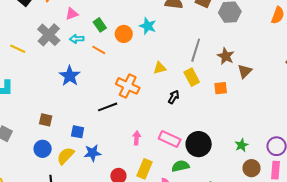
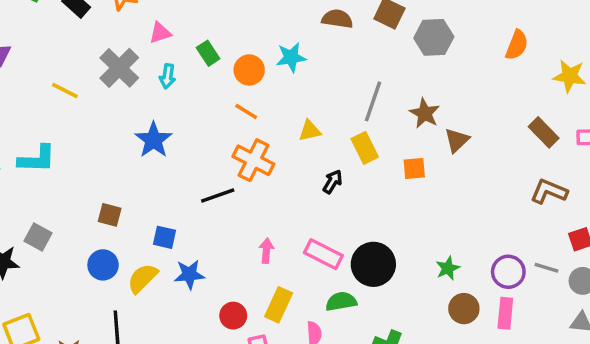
cyan star: (148, 26) -> (291, 57), turned -30
cyan arrow: (77, 39) -> (168, 76), turned -80
orange line: (99, 50) -> (246, 111), moved

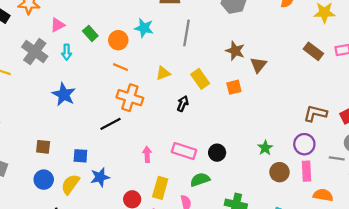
cyan star: (291, 57) -> (144, 28), turned 30
gray line: (373, 101) -> (187, 33), moved
brown L-shape: (549, 192) -> (315, 113), moved
black circle: (373, 264) -> (217, 153), size x0.6
gray line: (547, 268) -> (337, 158), moved

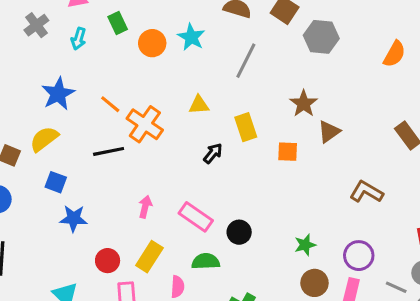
gray cross: (35, 52) -> (36, 25), size x0.7
orange line: (120, 67) -> (110, 104), moved
brown L-shape: (315, 113) -> (366, 192), moved
yellow semicircle: (70, 184) -> (44, 139), moved

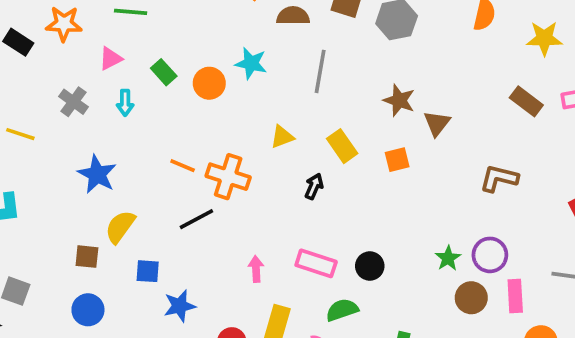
blue star: (58, 94) -> (97, 174), moved
purple circle: (359, 256) -> (490, 255), moved

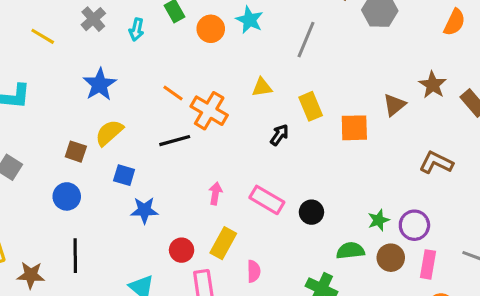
brown star: (399, 100) -> (433, 85), moved
orange square: (397, 160) -> (354, 128), size x1.4
green semicircle: (342, 310) -> (350, 251), moved

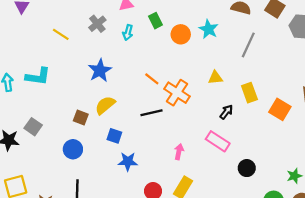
orange square: (354, 128) -> (280, 109), turned 30
pink rectangle: (267, 200) -> (218, 141), moved

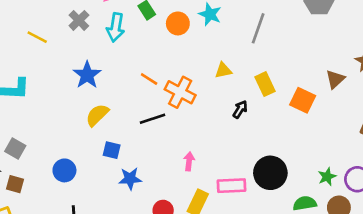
cyan arrow: (128, 33) -> (116, 27), size x1.5
brown square: (81, 118) -> (15, 184), moved
pink rectangle: (218, 141) -> (232, 186), moved, turned -30
black circle: (247, 168) -> (270, 173), size x1.6

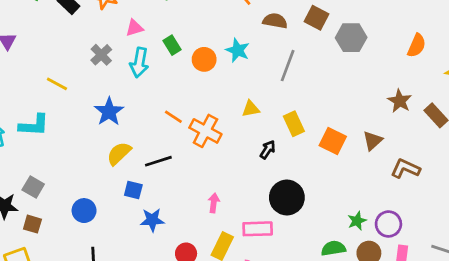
yellow line: (37, 37) -> (57, 84), moved
brown triangle: (335, 79) -> (373, 141), moved
black line: (153, 119) -> (158, 161), moved
black circle: (270, 173) -> (287, 198), moved

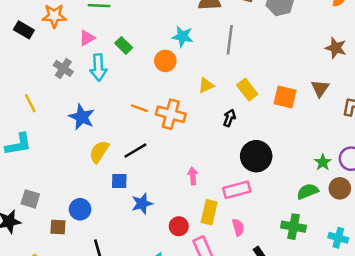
orange circle: (204, 59) -> (165, 61), moved
yellow line: (57, 84) -> (30, 103), turned 48
brown square: (32, 224) -> (58, 227), moved

